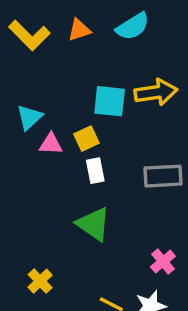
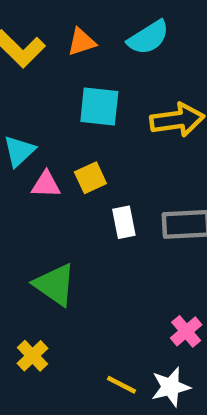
cyan square: (110, 101) -> (99, 107), moved
white rectangle: (95, 171) -> (124, 222), moved
green triangle: (94, 224) -> (55, 285), moved

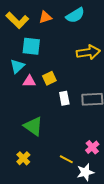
cyan square: (99, 107) -> (31, 46), moved
yellow line: (122, 385) -> (66, 159), moved

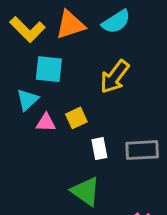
orange triangle: (45, 17) -> (70, 25), size x1.5
yellow arrow: (88, 52) -> (115, 77), moved, turned 135
green triangle: (33, 126) -> (86, 191), moved

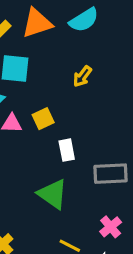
yellow arrow: (115, 77) -> (82, 76), size x0.6
gray rectangle: (142, 150) -> (111, 174), moved

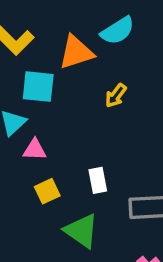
orange triangle: (37, 23) -> (76, 52), moved
yellow square: (43, 119) -> (47, 191), moved

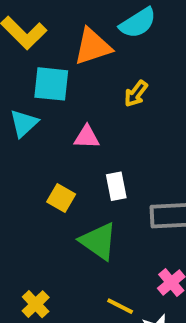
pink triangle: (35, 150) -> (87, 137), moved
yellow square: (47, 191) -> (61, 198), turned -35

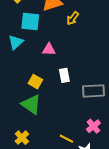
yellow arrow: (136, 94) -> (73, 18), moved
green triangle: (98, 241) -> (31, 104), moved

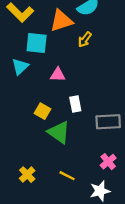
green triangle: (31, 104) -> (59, 132), moved
yellow line: (66, 139) -> (67, 176), moved

